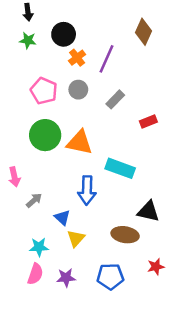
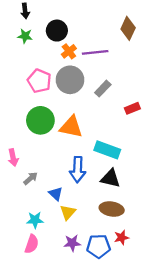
purple line: (107, 59) -> (95, 52), turned 60
gray circle: (78, 90) -> (70, 80), size x1.6
black triangle: (148, 211) -> (111, 178), moved
red star: (156, 267) -> (121, 237), moved
purple star: (66, 278) -> (72, 243), moved

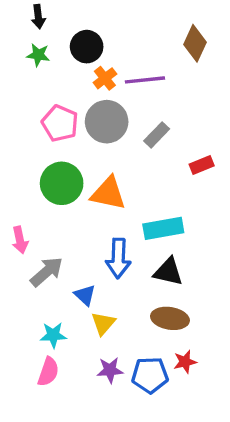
cyan rectangle: (107, 150) -> (163, 228), turned -30
gray arrow: (31, 178) -> (47, 272), size x1.5

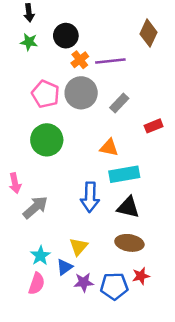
orange triangle: (108, 193) -> (109, 148), moved, size x0.7
blue triangle: (85, 295) -> (65, 267), moved, turned 42
cyan star: (53, 335) -> (40, 256), turned -30

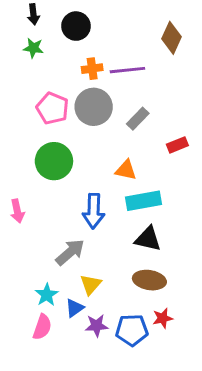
black circle: (66, 36) -> (76, 26), moved
orange cross: (80, 60) -> (92, 69), turned 30
blue arrow: (90, 197) -> (94, 211), moved
gray arrow: (35, 207) -> (70, 252), moved

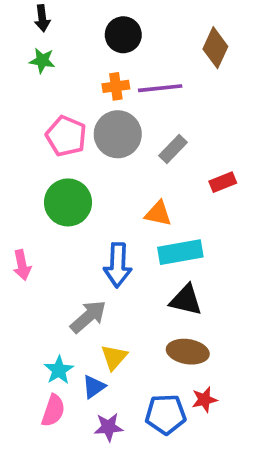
black circle: (76, 26) -> (123, 35), moved
purple star: (97, 326) -> (109, 427), moved

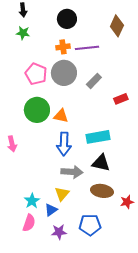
orange triangle: (158, 213) -> (61, 116), moved
gray arrow: (88, 317) -> (72, 172), moved, turned 45
red star: (204, 400) -> (127, 202), moved

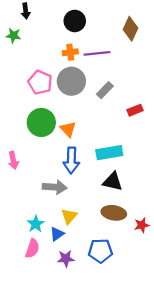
green star: (23, 33) -> (13, 35), moved
orange triangle: (61, 116) -> (68, 129), turned 35
gray arrow: (72, 172) -> (55, 187), moved

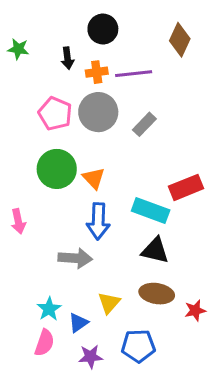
black arrow: (26, 11) -> (68, 58), moved
red rectangle: (135, 110) -> (186, 187), moved, size x1.5
cyan rectangle: (109, 153) -> (151, 210), turned 30
yellow triangle: (69, 216) -> (109, 303), moved

